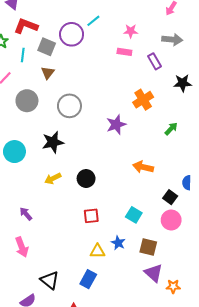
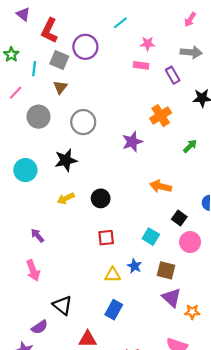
cyan line: (93, 21) -> (120, 23), moved
red L-shape: (26, 26) -> (49, 30), moved, turned -85
black square: (170, 197) -> (179, 218), moved
blue rectangle: (88, 279) -> (114, 310), moved

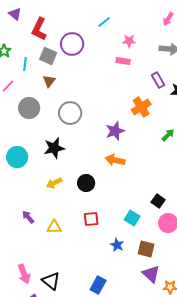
purple rectangle: (173, 75) -> (158, 80), moved
orange arrow: (161, 186) -> (115, 160), moved
pink arrow: (33, 270) -> (24, 274), moved
yellow triangle: (113, 275) -> (54, 227), moved

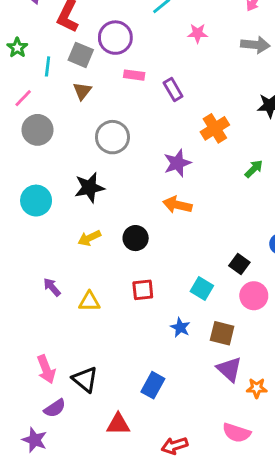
pink rectangle: (123, 61) -> (134, 75), moved
purple rectangle: (158, 80) -> (173, 90), moved
gray circle: (29, 108) -> (37, 130), moved

